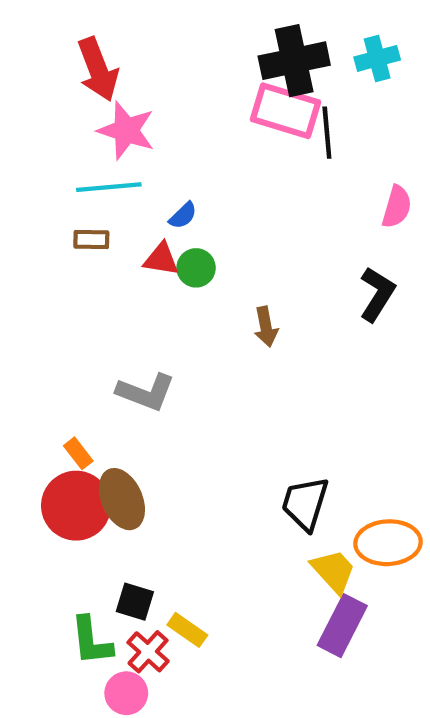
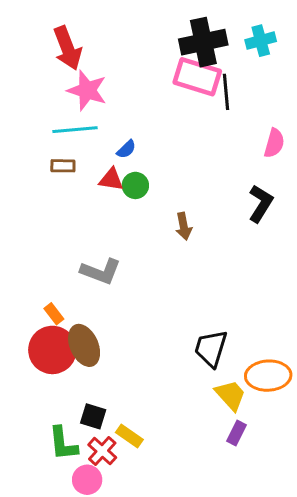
purple rectangle: (342, 626) -> (236, 433), size x0.6

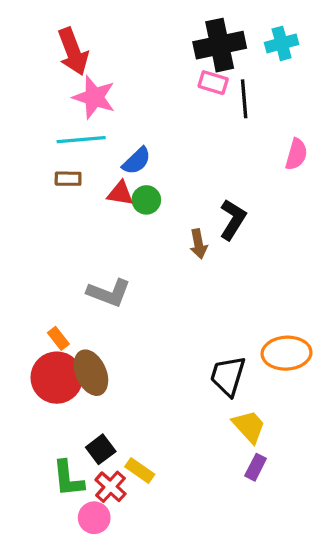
pink rectangle: (197, 77) -> (213, 83), size x0.6
blue semicircle: (126, 149) -> (137, 161), size x1.4
black L-shape: (261, 204) -> (233, 219), moved
orange ellipse: (268, 376) -> (287, 353), moved
black square: (93, 416) -> (101, 449), turned 36

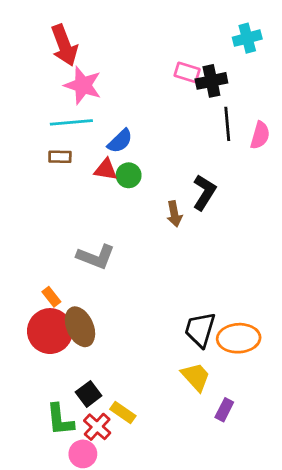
black cross: (220, 45) -> (211, 81), moved, size x0.7
black line: (244, 99) -> (227, 124), moved
orange ellipse: (287, 353) -> (239, 338), moved
yellow trapezoid: (249, 426) -> (196, 377), moved

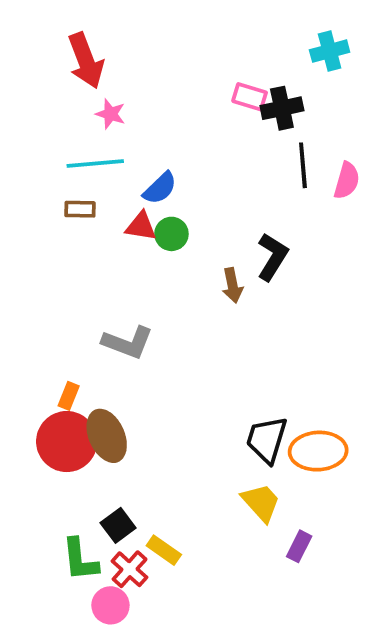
pink star: (83, 85) -> (110, 114), size x0.6
orange rectangle: (51, 297) -> (69, 396), turned 60

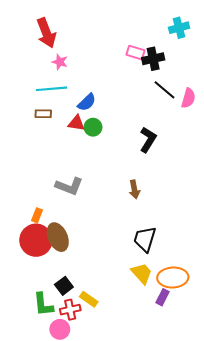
black line: (303, 165) -> (165, 90), turned -45
brown arrow: (232, 285) -> (134, 189), moved
orange ellipse: (318, 451) -> (173, 277), moved
red cross: (130, 569) -> (70, 310), turned 36

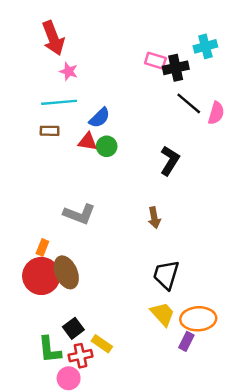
cyan cross: (179, 28) -> (205, 46), moved

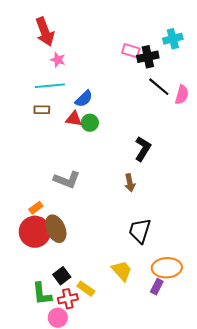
black L-shape: (170, 161) -> (143, 149), moved
orange rectangle: (42, 247) -> (36, 208), turned 32
yellow trapezoid: (163, 314) -> (122, 271), moved

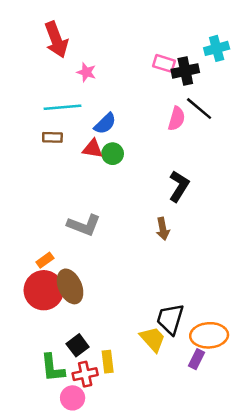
pink star: (58, 60) -> (86, 72), moved
pink semicircle: (182, 95) -> (177, 119), moved
black trapezoid: (140, 231) -> (170, 319), moved
yellow rectangle: (86, 289) -> (108, 362), turned 48

